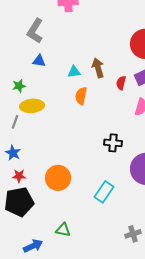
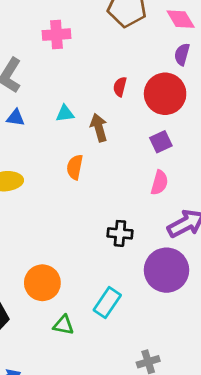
cyan triangle: (74, 72) -> (65, 114), moved
red semicircle: (121, 83) -> (120, 87), moved
green triangle: (63, 230) -> (64, 325), moved

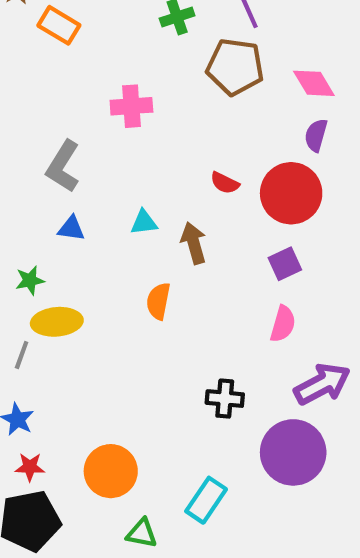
red semicircle: (120, 87) -> (225, 183), turned -78

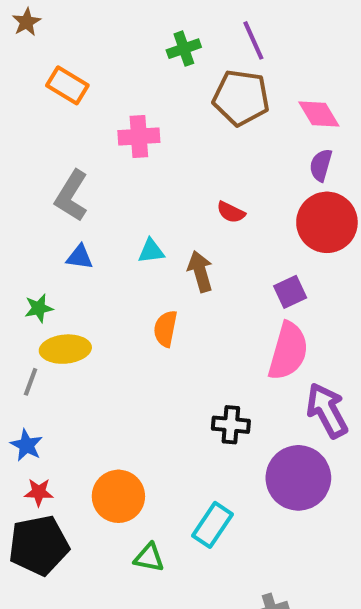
orange rectangle: (59, 25) -> (67, 85), moved
red circle: (291, 193) -> (327, 222), moved
pink semicircle: (283, 324) -> (288, 351), size x1.6
purple arrow: (322, 384) -> (327, 410), turned -90

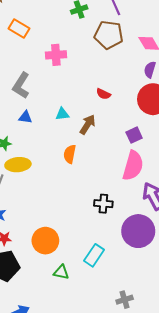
brown arrow: (200, 271) -> (88, 125), turned 48

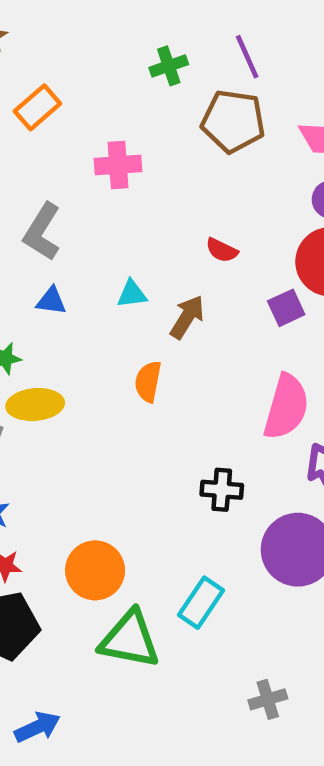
orange rectangle: (19, 29) -> (37, 107), turned -72
purple square: (134, 135) -> (286, 308), moved
green triangle: (61, 272) -> (130, 639), size x1.8

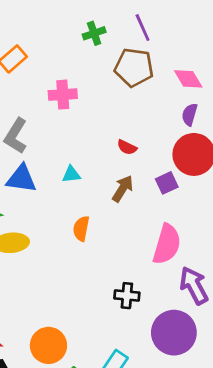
blue triangle: (51, 301) -> (21, 179), size x1.6
brown arrow: (187, 317) -> (123, 189), moved

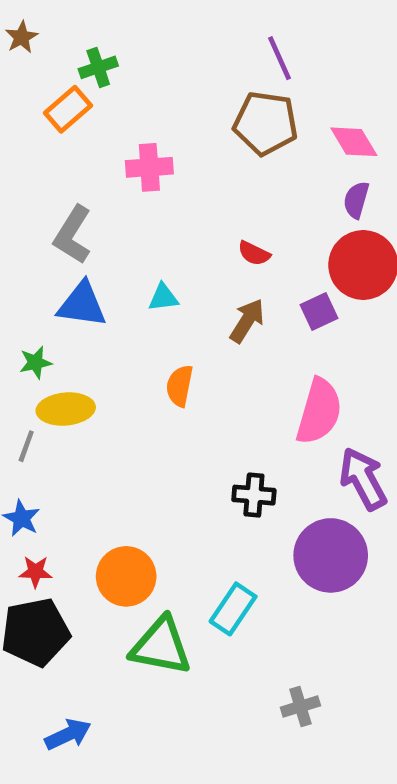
green cross: (94, 33) -> (98, 67), moved

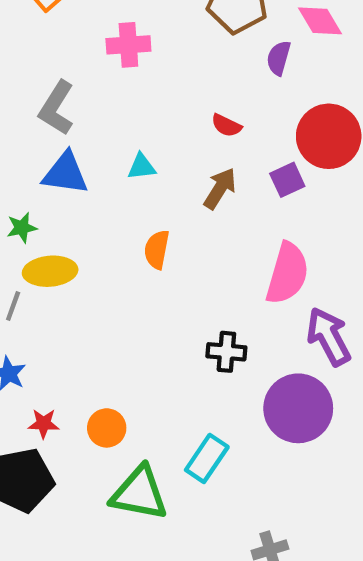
purple semicircle: (356, 200) -> (279, 58), moved
red star: (35, 572) -> (44, 424), moved
orange circle: (126, 576) -> (107, 428), size x0.7

